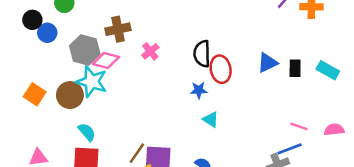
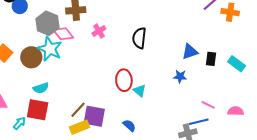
pink diamond: (106, 60) -> (63, 34), turned 30
red ellipse: (221, 69) -> (124, 80), moved
blue star: (199, 90) -> (180, 76), moved
cyan semicircle: (87, 132) -> (41, 88), turned 105

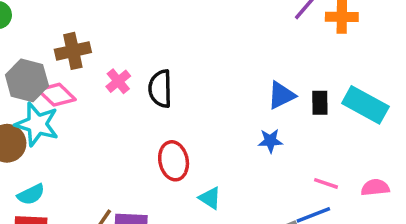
black semicircle: (139, 38) -> (160, 89), moved
cyan rectangle: (237, 64) -> (365, 105), size x1.4
cyan triangle: (140, 91) -> (210, 198), moved

